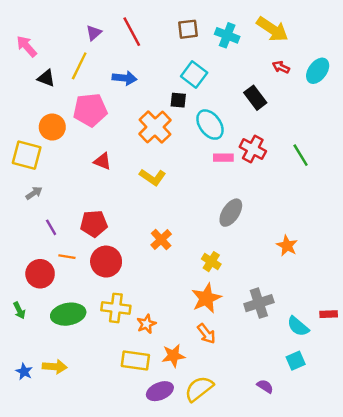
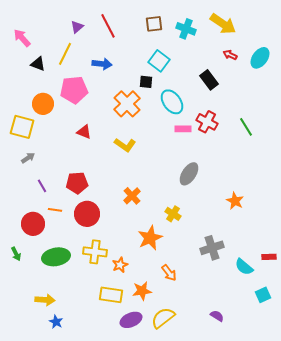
orange star: (206, 298) -> (150, 238), moved
cyan square: (296, 361) -> (263, 295), moved
blue star: (24, 372) -> (56, 322), moved

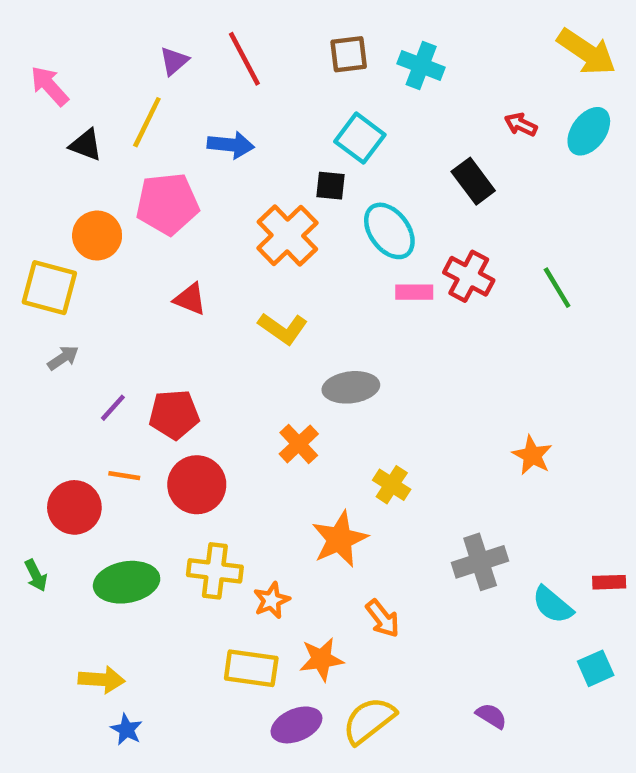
yellow arrow: (223, 24) -> (587, 52), moved
gray ellipse: (189, 174) -> (351, 387), moved, turned 50
purple line: (42, 186) -> (113, 408), moved, turned 72

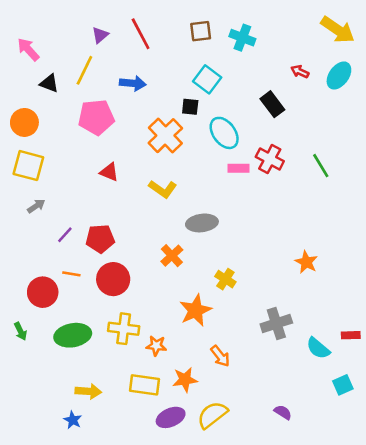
orange circle: (97, 235) -> (24, 122), moved
orange star: (272, 600) -> (156, 346), turned 30
yellow arrow: (102, 680) -> (88, 391), moved

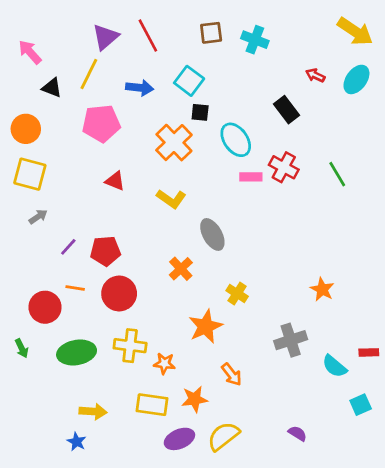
purple triangle: (100, 35) -> (105, 37), size x1.5
cyan square: (207, 79) -> (189, 81), moved
gray ellipse: (202, 223) -> (212, 234), turned 68
orange star: (306, 262) -> (322, 289), moved

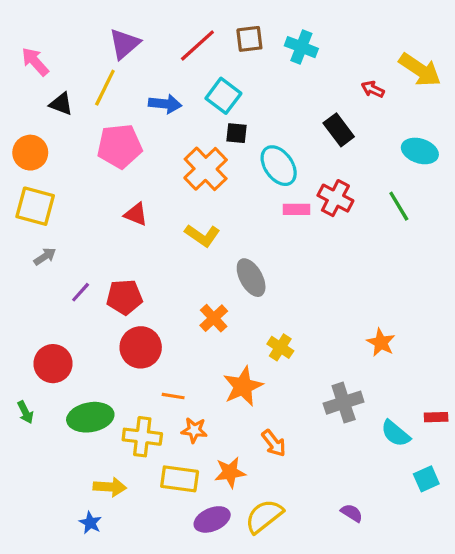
yellow arrow: (355, 31) -> (420, 70), moved
red line: (148, 36) -> (197, 45), moved, turned 76
cyan ellipse: (356, 79) -> (420, 151), moved, turned 72
orange line: (75, 288) -> (173, 396), moved
yellow cross: (130, 346) -> (142, 437), moved

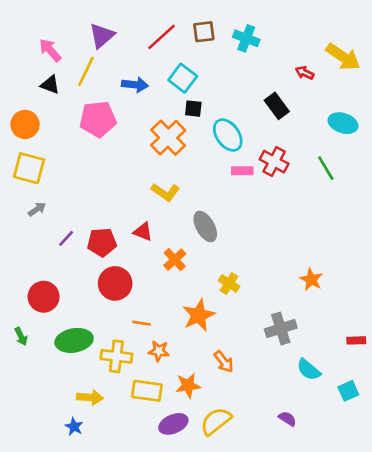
pink arrow: (35, 62) -> (50, 50), moved
red triangle: (136, 214) -> (143, 232), moved
cyan semicircle: (396, 433) -> (309, 370), moved

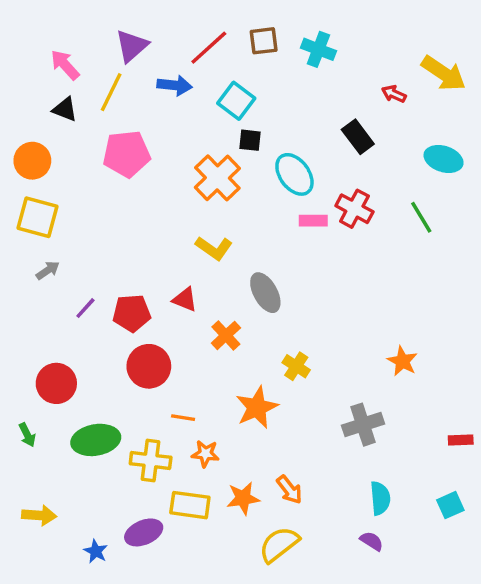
blue arrow: (135, 85) -> (175, 85), moved
orange arrow: (224, 362) -> (289, 490), moved
cyan semicircle: (309, 370) -> (380, 498), moved, turned -135
yellow arrow: (90, 397) -> (39, 515), moved
purple ellipse: (173, 424) -> (144, 532), moved

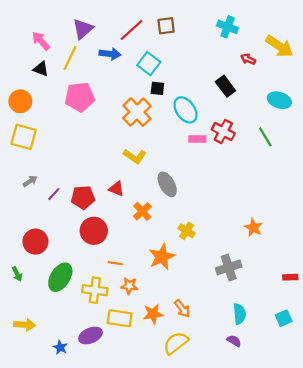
cyan cross: (318, 49) -> (228, 27), moved
gray arrow: (48, 270) -> (30, 181), moved
green ellipse: (96, 440) -> (60, 277), turned -48

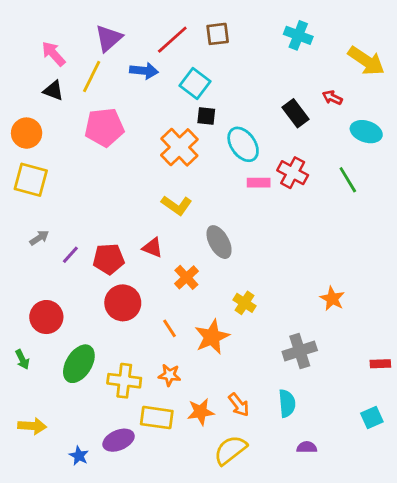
red arrow: (248, 59) -> (332, 98), moved
orange line: (115, 263) -> (169, 328), moved, turned 48
cyan semicircle: (239, 314) -> (287, 403), moved
purple semicircle: (234, 341) -> (307, 447), turned -32

